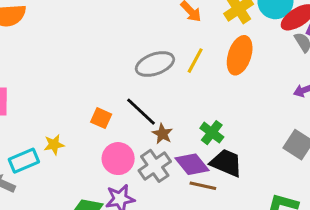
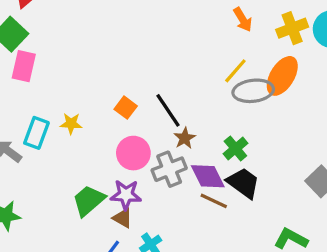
gray ellipse: (155, 64) -> (253, 91), moved
cyan rectangle: (24, 161) -> (36, 133), turned -60

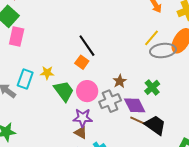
black line: (168, 110) -> (87, 46), moved
black trapezoid: (243, 183) -> (155, 125), moved
green trapezoid: (89, 201) -> (64, 91), moved, turned 95

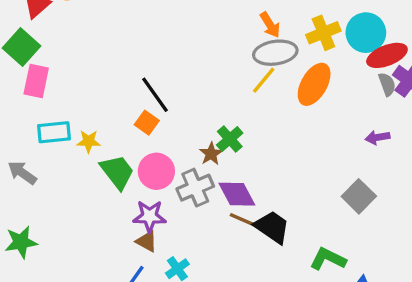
gray ellipse: (163, 51) -> (275, 53), moved
cyan rectangle: (25, 79) -> (54, 132), moved, turned 66
green cross: (152, 87) -> (230, 139), moved

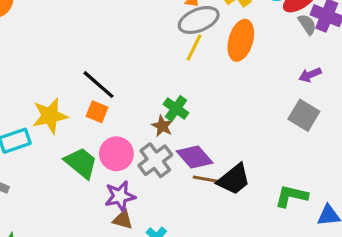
yellow star: (89, 141) -> (50, 116), moved, size x1.6
gray square: (359, 196) -> (304, 115), moved
black trapezoid: (272, 227) -> (234, 179), turned 120

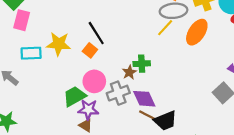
green cross: (176, 108) -> (142, 64), turned 35
green trapezoid: (81, 163) -> (74, 96), moved, turned -85

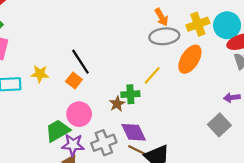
yellow line: (165, 28) -> (152, 75), moved
yellow star: (59, 44) -> (40, 74), size x0.7
gray cross: (118, 93) -> (104, 143), moved

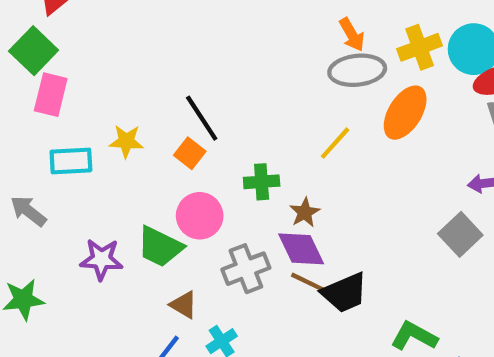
green cross: (130, 94) -> (262, 182), moved
brown star: (117, 104) -> (305, 212), moved
green trapezoid: (58, 131) -> (160, 247), turned -124
purple star: (73, 145) -> (101, 259), moved

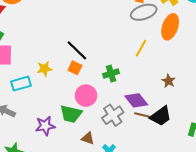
brown star: (305, 212) -> (169, 81), moved

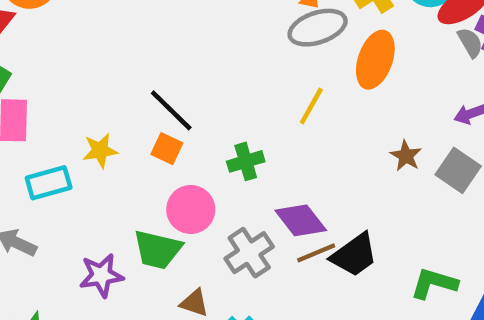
brown star: (169, 81) -> (406, 156), moved
brown line: (143, 115) -> (316, 253), turned -36

